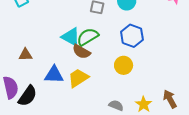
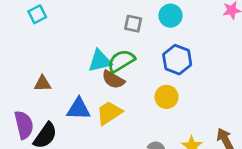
cyan triangle: (71, 37) -> (100, 61), turned -42

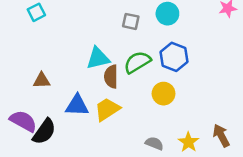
green semicircle: (121, 61) -> (137, 62), moved
brown semicircle: (113, 80) -> (111, 77), turned 60
purple semicircle: (24, 125) -> (23, 121), turned -48

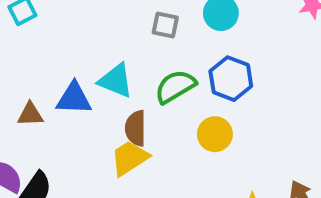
cyan triangle: (98, 58) -> (116, 81), turned 35
brown semicircle: (111, 77) -> (136, 128), moved
blue triangle: (77, 105) -> (74, 98), moved

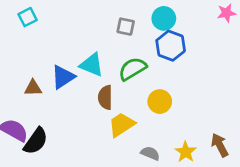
blue hexagon: (231, 79) -> (171, 46), moved
blue triangle: (74, 98) -> (63, 77), turned -35
yellow trapezoid: (130, 158) -> (122, 125), moved

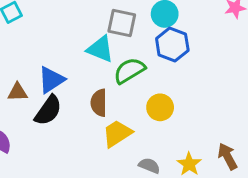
gray square: (126, 27) -> (122, 23), size x1.4
cyan triangle: (92, 65) -> (100, 49), moved
black semicircle: (36, 141) -> (48, 110), moved

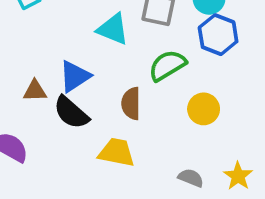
cyan triangle: (100, 49) -> (113, 29), moved
black semicircle: (48, 110) -> (71, 113), turned 96
yellow trapezoid: (117, 133) -> (117, 152), moved, turned 44

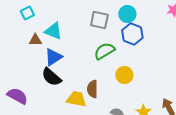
cyan triangle: (113, 29) -> (53, 31), moved
brown triangle: (35, 91) -> (35, 40), moved
brown semicircle: (131, 103) -> (92, 89), moved

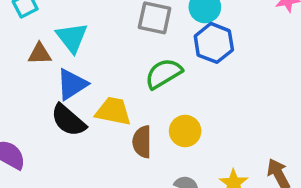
cyan triangle: (53, 31) -> (72, 38), turned 30
yellow circle: (124, 75) -> (185, 131), moved
yellow trapezoid: (76, 99) -> (113, 111), moved

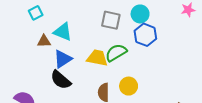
cyan triangle: (72, 38) -> (63, 32), turned -30
yellow trapezoid: (113, 111) -> (97, 58), moved

